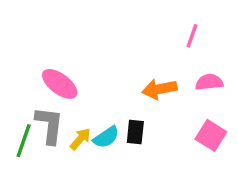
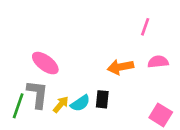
pink square: (211, 135) -> (161, 115), moved

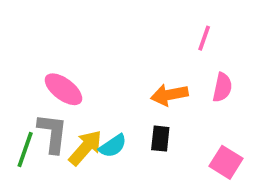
pink semicircle: (158, 62) -> (222, 87), turned 108
black rectangle: (102, 99) -> (160, 139), moved
yellow arrow: (61, 105) -> (85, 148), size x1.5

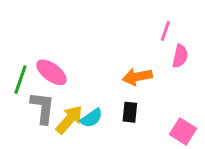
pink semicircle: (222, 87) -> (180, 56), moved
green line: (25, 150) -> (20, 80), moved

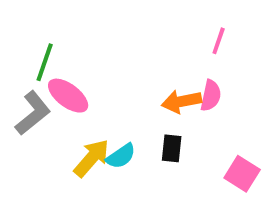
pink semicircle: (180, 56) -> (211, 96), moved
green line: (20, 80) -> (45, 62), moved
gray L-shape: (43, 108) -> (33, 113), moved, turned 44

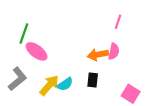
gray L-shape: (33, 113) -> (17, 79), moved

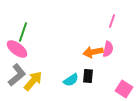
pink ellipse: (37, 51) -> (17, 49), moved
cyan semicircle: (65, 84) -> (71, 80), moved
yellow arrow: (49, 85) -> (33, 81), moved

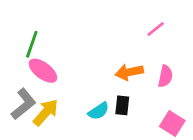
pink line: (112, 21) -> (156, 29), turned 32
pink ellipse: (17, 49) -> (43, 71), moved
pink semicircle: (108, 49) -> (165, 76), moved

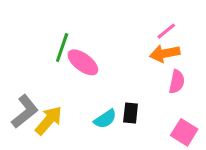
green line: (32, 44) -> (62, 47), moved
pink ellipse: (43, 71) -> (83, 62), moved
orange arrow: (129, 72) -> (165, 53), moved

